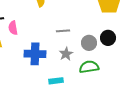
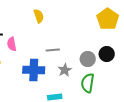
gray line: (63, 31) -> (53, 50), moved
green semicircle: (89, 67) -> (88, 83), turned -72

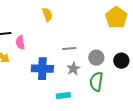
gray line: (53, 50) -> (69, 49), moved
black circle: (107, 54) -> (121, 61), moved

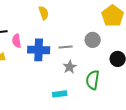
gray circle: (96, 58) -> (93, 40), moved
blue cross: (42, 69) -> (39, 50), moved

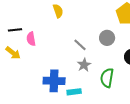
gray line: (66, 47) -> (80, 45), turned 48
blue cross: (39, 50) -> (54, 81), moved

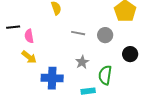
gray line: (80, 45) -> (78, 33), moved, turned -32
yellow arrow: (13, 53) -> (29, 57), moved
cyan rectangle: (74, 92) -> (88, 91), moved

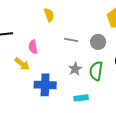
pink semicircle: (29, 36) -> (33, 47), moved
green semicircle: (105, 75) -> (96, 71), moved

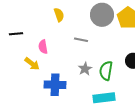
gray circle: (98, 42) -> (102, 15), moved, size x1.5
cyan rectangle: (81, 98) -> (104, 98), moved, size x1.5

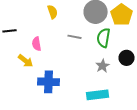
gray star: (85, 69) -> (103, 66), moved
green semicircle: (106, 71) -> (104, 38), moved

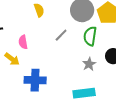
gray line: (75, 37) -> (61, 35), turned -56

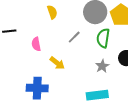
yellow arrow: (12, 59) -> (57, 63), moved
blue cross: (35, 80) -> (37, 88), moved

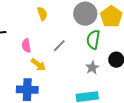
gray line: (74, 37) -> (59, 46), moved
yellow arrow: (57, 63) -> (38, 65), moved

